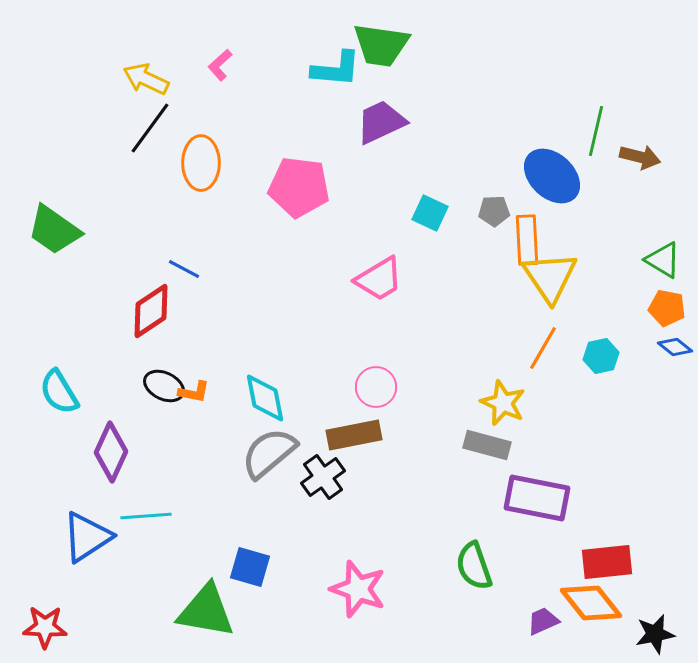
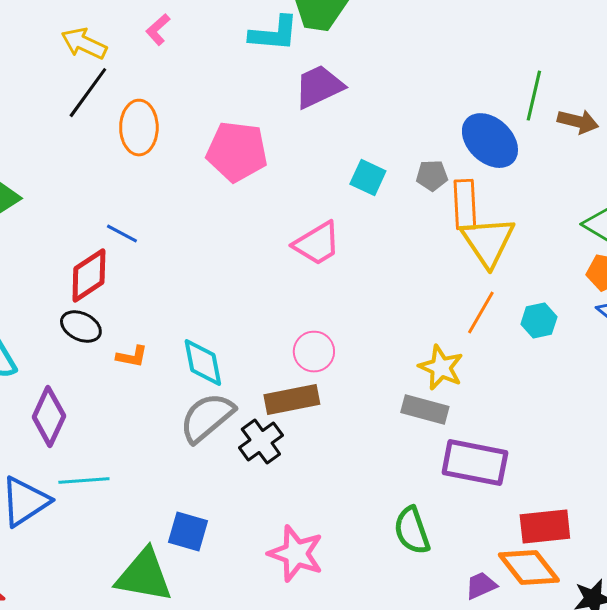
black ellipse: (164, 386) -> (81, 327), moved

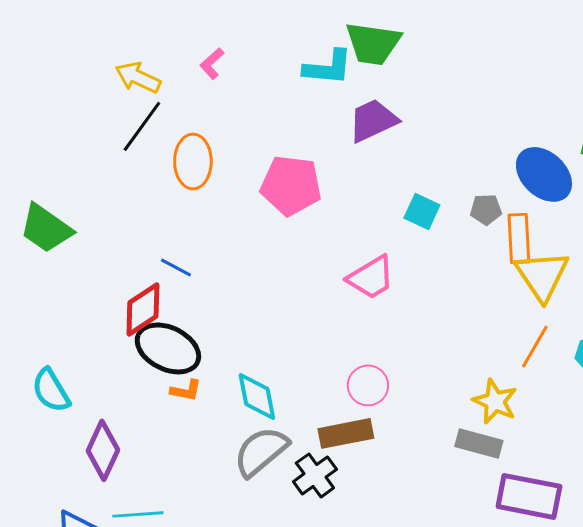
black ellipse: (81, 327) -> (168, 348), moved, size x1.6

